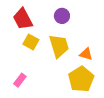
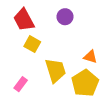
yellow trapezoid: (59, 46) -> (55, 70), moved

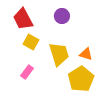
yellow trapezoid: (55, 70) -> (59, 54), moved
pink rectangle: (21, 84) -> (27, 72), moved

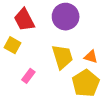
purple circle: (62, 16) -> (66, 17), size x1.6
yellow square: (31, 42) -> (13, 45), moved

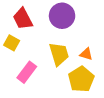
pink rectangle: (28, 76) -> (27, 72), size x1.5

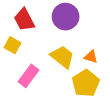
yellow trapezoid: (59, 54) -> (62, 57), turned -35

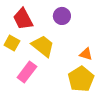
purple circle: (66, 17) -> (62, 16), size x0.7
yellow trapezoid: (62, 57) -> (43, 46), moved

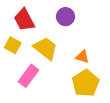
orange triangle: (86, 54) -> (82, 57), moved

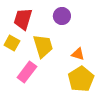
red trapezoid: (24, 20) -> (23, 19), turned 45
yellow trapezoid: (45, 48) -> (43, 46), turned 35

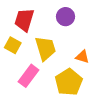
yellow pentagon: (81, 79) -> (69, 82), moved

